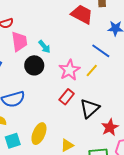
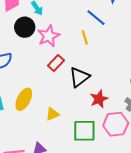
pink star: (69, 70) -> (49, 36), moved
yellow line: (92, 71) -> (85, 37), turned -64

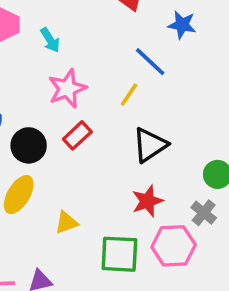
black circle: (25, 27) -> (29, 145), moved
yellow line: (85, 37) -> (129, 95), turned 48
black triangle: (79, 77) -> (150, 145), moved

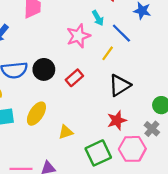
cyan arrow: (50, 40) -> (98, 18), moved
pink star: (67, 89) -> (78, 36), moved
black circle: (29, 145) -> (44, 69), moved
green square: (119, 254) -> (98, 153), turned -30

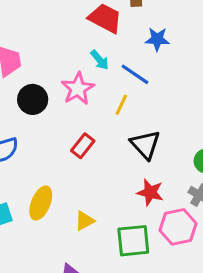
black circle: (44, 69) -> (33, 99), moved
black triangle: (120, 85) -> (145, 145), turned -30
red star: (117, 120) -> (150, 192), turned -30
green square: (98, 153) -> (133, 241), turned 30

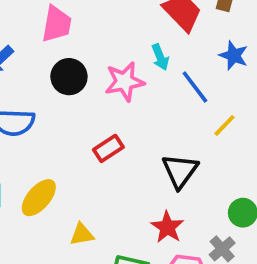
yellow line: (121, 105) -> (225, 125), moved

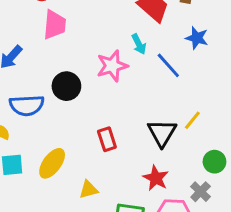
black circle: (69, 77) -> (66, 86), moved
yellow line: (225, 125) -> (192, 120), moved
red rectangle: (108, 148) -> (107, 139), moved, turned -70

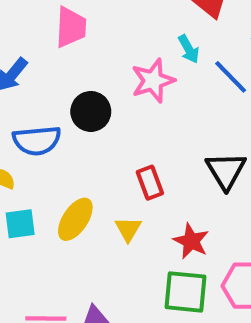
red star: (156, 178) -> (191, 241), moved
yellow triangle: (89, 190) -> (128, 229), moved, turned -42

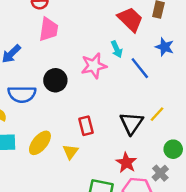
red star: (191, 241) -> (126, 163), moved

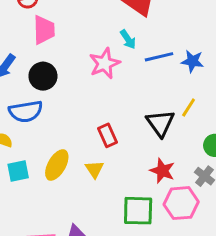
blue star: (165, 47) -> (192, 61), moved
blue line: (140, 68) -> (159, 57), turned -55
black circle: (55, 80) -> (43, 76), moved

